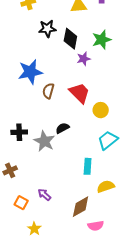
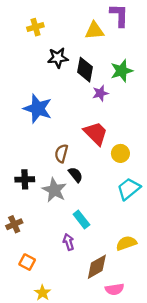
blue star: (30, 72) -> (38, 109), turned 30
brown semicircle: (48, 91) -> (61, 153), moved
black semicircle: (62, 128) -> (76, 175), turned 80
cyan rectangle: (88, 166) -> (81, 220), moved, turned -42
purple arrow: (44, 195) -> (68, 242), moved, turned 32

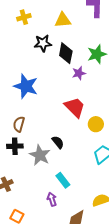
yellow triangle: (94, 31) -> (63, 20), moved
brown semicircle: (61, 153) -> (19, 124), moved

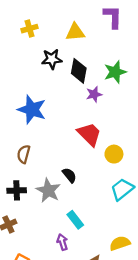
black cross: (15, 146) -> (17, 190), moved

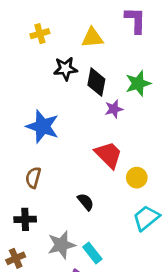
gray star: (48, 190) -> (61, 245), moved, turned 30

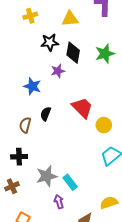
purple star: (114, 109) -> (58, 71), moved
blue star: (43, 126) -> (32, 86), size x0.7
black semicircle: (86, 202) -> (46, 114), moved, turned -120

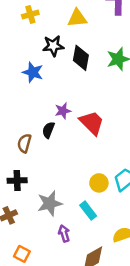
purple star: (58, 71) -> (63, 111), moved
blue star: (32, 86) -> (33, 72), moved
yellow circle: (104, 125) -> (99, 183), moved
cyan rectangle: (70, 182) -> (88, 211), moved

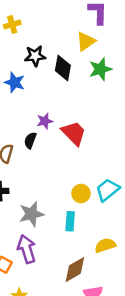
yellow triangle: (77, 18) -> (86, 41), moved, turned -30
cyan rectangle: (88, 211) -> (70, 221), turned 42
purple arrow: (64, 233) -> (27, 249), moved, size x1.6

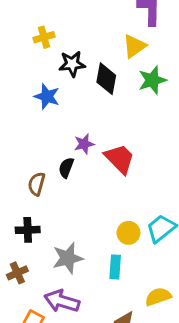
yellow cross: (12, 24) -> (44, 37), moved
purple arrow: (27, 249) -> (62, 301), turned -56

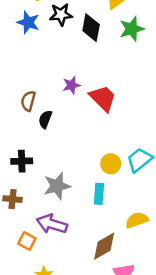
blue star: (47, 96) -> (28, 22), moved
black semicircle: (66, 168) -> (45, 119), moved
brown semicircle: (37, 184) -> (28, 101), moved
brown cross: (17, 273) -> (13, 199), turned 30

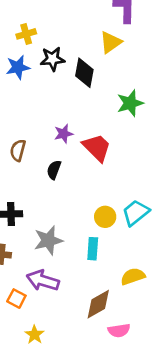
blue star: (28, 22) -> (18, 67), turned -30
green star: (132, 29) -> (130, 103), moved
black semicircle: (45, 119) -> (54, 170), moved

